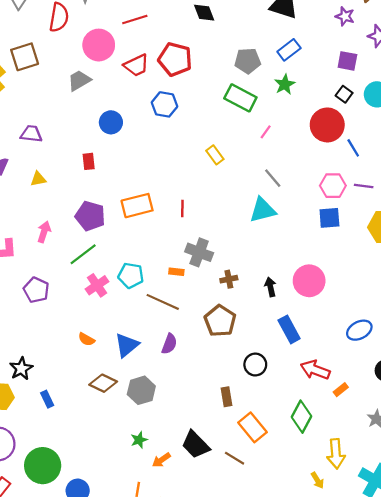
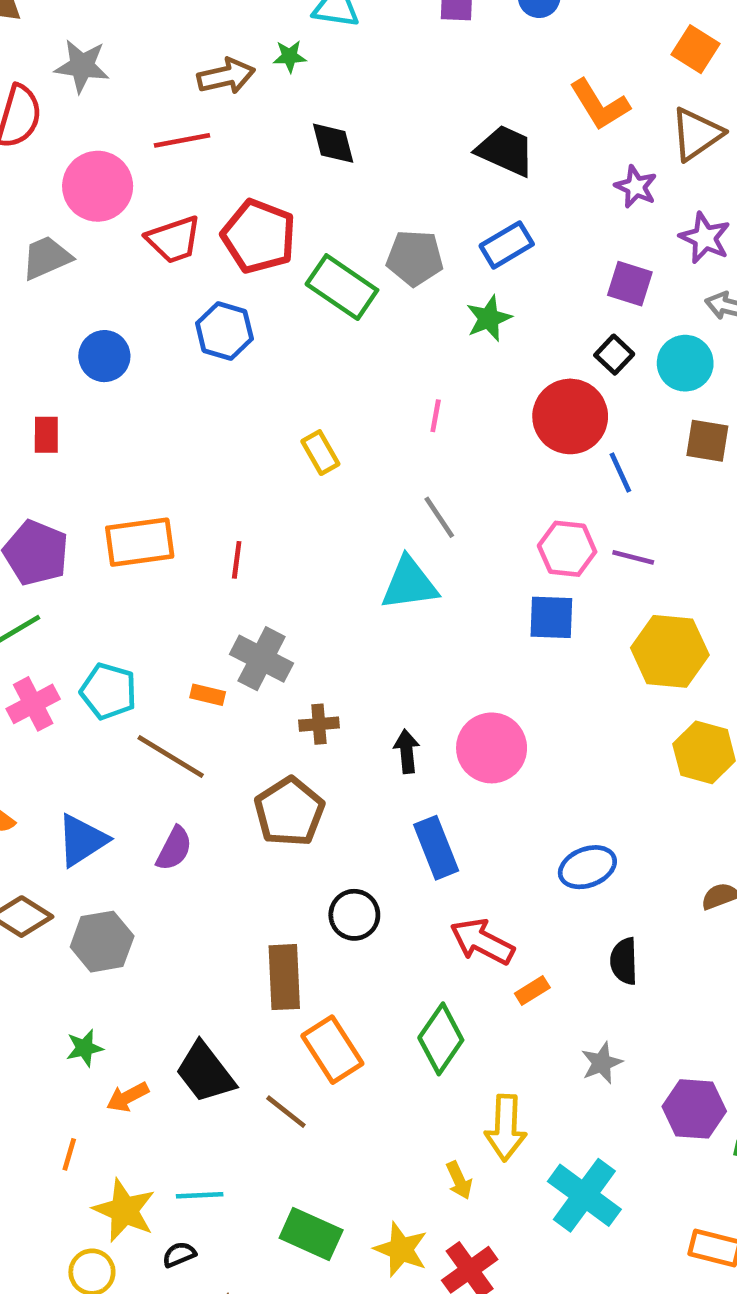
green rectangle: (240, 98) -> (342, 287), moved
pink line: (266, 132) -> (436, 416), turned -32
brown rectangle: (227, 397) -> (284, 977), size x1.5

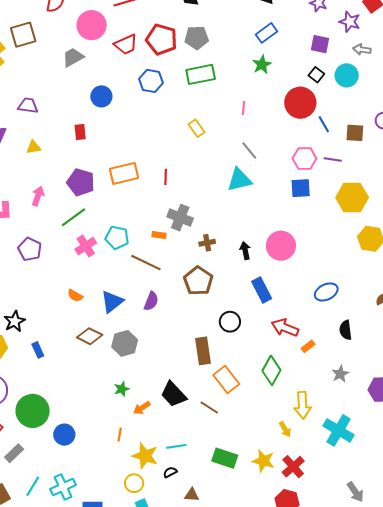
gray pentagon: (415, 258) -> (197, 38), moved
green rectangle: (342, 287) -> (201, 74), moved, turned -40
brown square: (707, 441) -> (355, 133), moved

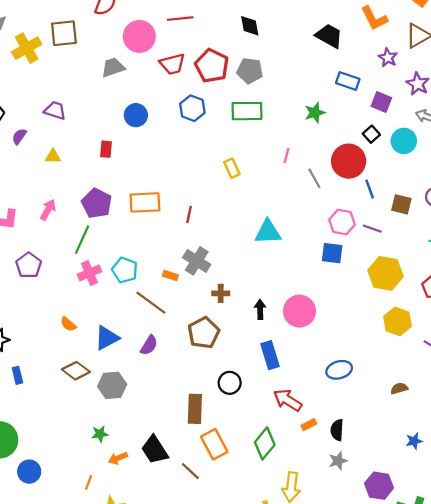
blue rectangle: (266, 33) -> (348, 81), moved, turned 45
gray line: (249, 151) -> (314, 178), moved
green line: (74, 217) -> (82, 240), turned -40
black semicircle: (346, 330) -> (337, 430), moved

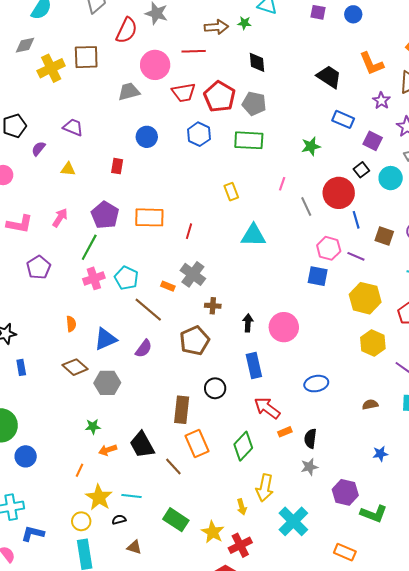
cyan triangle: (268, 232) -> (253, 235), moved
orange semicircle: (68, 324) -> (71, 324), turned -140

